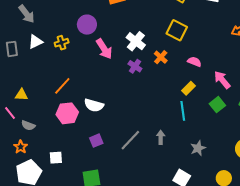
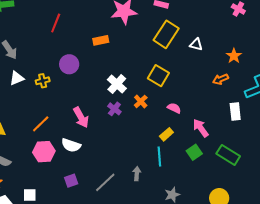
pink arrow: (104, 49) -> (81, 117), moved
gray arrow: (161, 137) -> (137, 174), moved

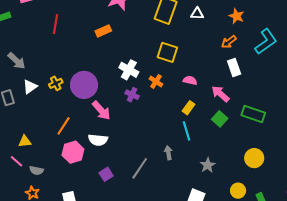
purple circle: (69, 64) -> (84, 85), moved, size x1.4
white rectangle: (235, 112) -> (234, 67), moved

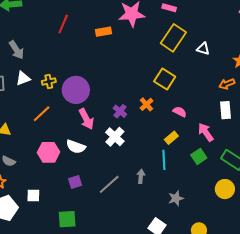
orange rectangle: (103, 31) -> (104, 32), moved
white cross: (129, 70) -> (115, 137), moved
orange line: (64, 126) -> (42, 114), moved
yellow circle: (254, 158) -> (225, 189), moved

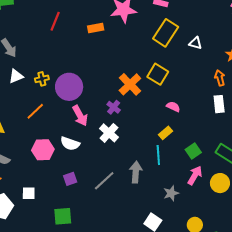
orange arrow: (227, 84) -> (220, 78), turned 98
orange cross: (146, 104) -> (130, 84), moved, size x1.6
pink arrow: (206, 132) -> (195, 175), moved, turned 66
gray arrow: (141, 176) -> (136, 172), size x1.5

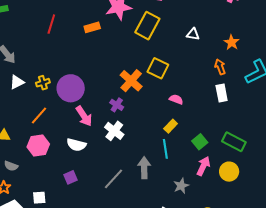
yellow rectangle: (166, 33) -> (147, 26), moved
pink hexagon: (43, 150) -> (38, 145), moved
purple square: (70, 179) -> (70, 177), moved

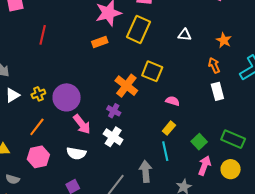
orange rectangle: (92, 27) -> (100, 42), moved

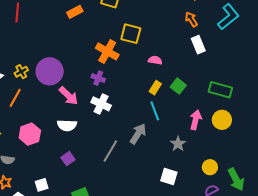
orange line: (37, 127) -> (15, 98), moved
green square: (199, 142) -> (178, 86), moved
gray arrow: (146, 171) -> (138, 134), turned 45

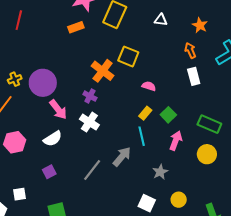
pink arrow: (196, 120) -> (176, 141), moved
white semicircle: (67, 125) -> (53, 139), turned -42
yellow circle: (210, 167) -> (179, 200), moved

